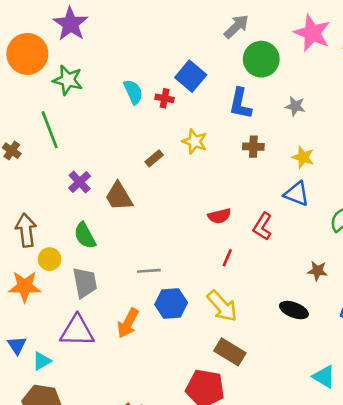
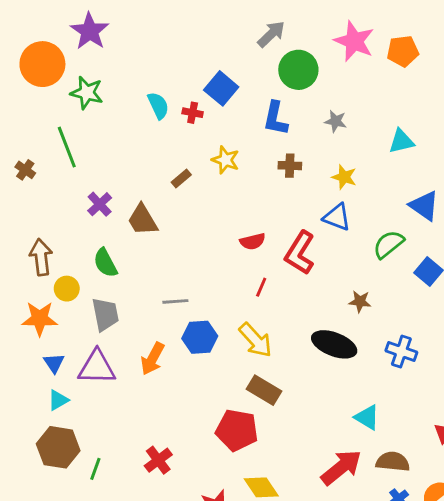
red L-shape: (263, 226) -> (300, 253), size x1.4
black ellipse: (294, 310) -> (334, 344), size x1.4
blue triangle: (17, 345) -> (54, 363), moved

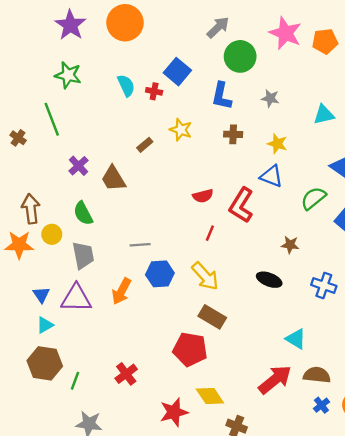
orange circle: (42, 64) -> (125, 23), moved
orange star: (40, 319) -> (19, 245), moved
black ellipse: (334, 344) -> (269, 280), size x0.7

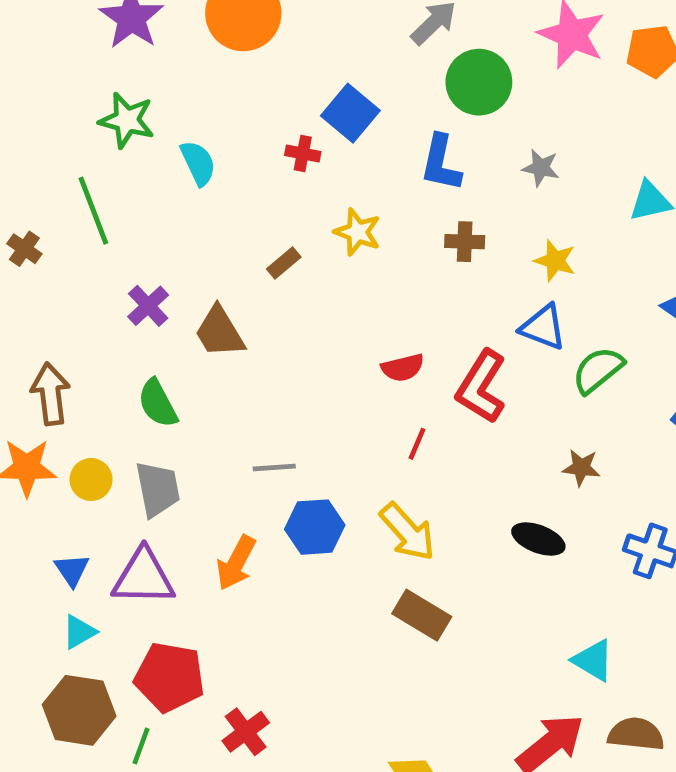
cyan semicircle: (126, 86) -> (198, 163), moved
green semicircle: (313, 198) -> (598, 370), moved
yellow circle: (52, 234) -> (91, 480), moved
red pentagon: (190, 349) -> (170, 677), moved

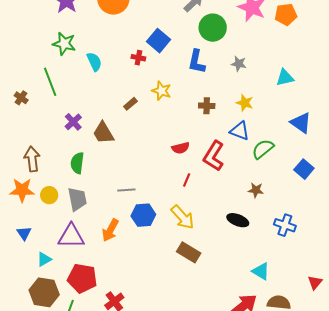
brown cross: (465, 242) -> (207, 106), moved
green semicircle: (158, 403) -> (77, 163), turned 35
blue triangle: (72, 570) -> (24, 233), moved

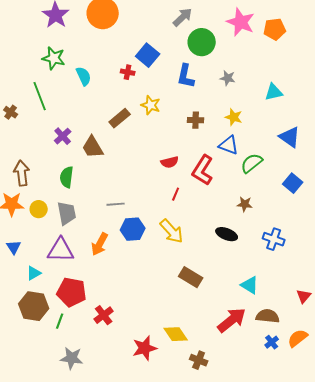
brown rectangle: (130, 104) -> (120, 118), size x1.5
brown rectangle: (189, 252) -> (191, 277), moved

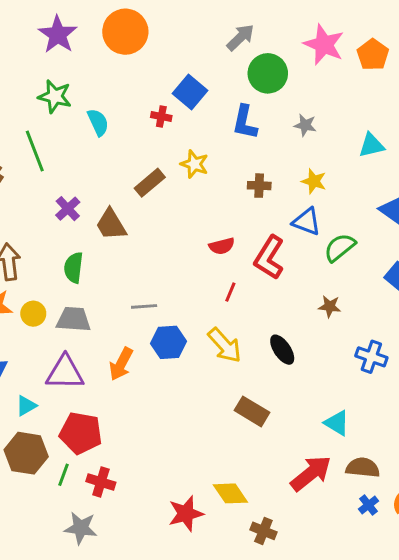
orange pentagon: (275, 29) -> (373, 55), turned -30
gray trapezoid: (67, 213) -> (74, 319), turned -75
black ellipse: (227, 234) -> (282, 350), moved, turned 35
red cross: (104, 315) -> (101, 482), moved, turned -36

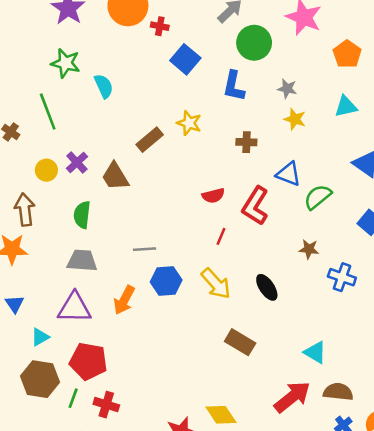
orange pentagon: (373, 55) -> (347, 54), moved
red cross: (161, 117) -> (160, 26), moved
yellow star: (314, 181) -> (295, 119), moved
yellow circle: (33, 314) -> (46, 170), moved
blue cross: (371, 357) -> (342, 277), moved

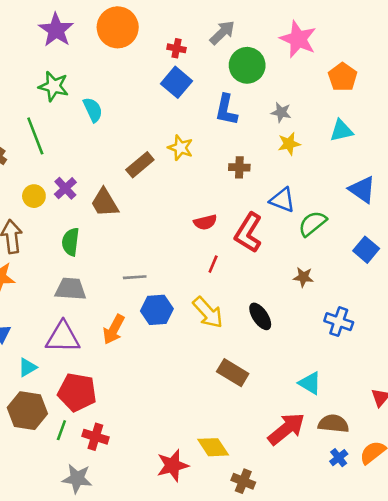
red cross: (160, 26) -> (177, 48), moved
yellow star: (295, 119) -> (289, 144), turned -30
blue cross: (342, 277) -> (339, 322), moved

